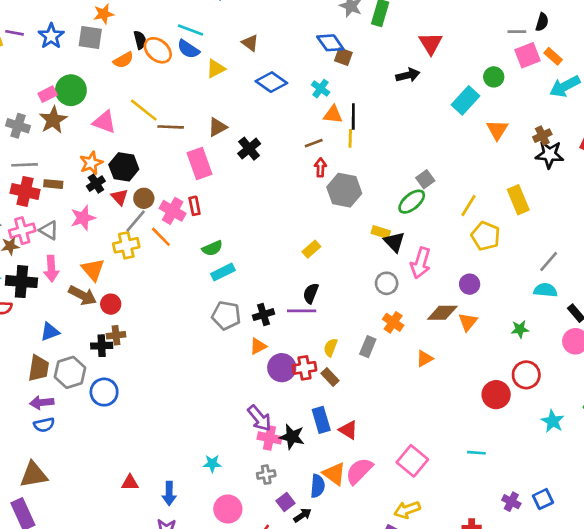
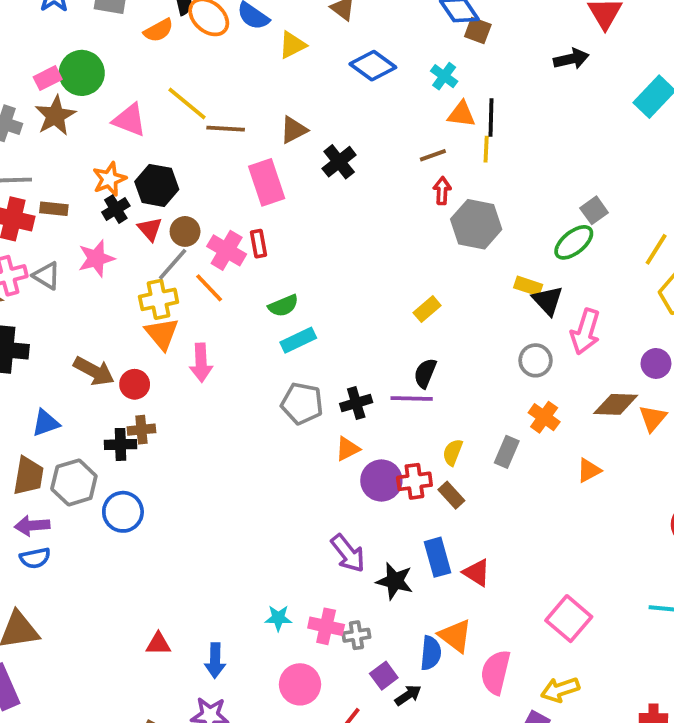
pink arrow: (51, 269) -> (201, 363), moved
orange triangle: (93, 270) -> (162, 334), moved
pink cross: (269, 438) -> (326, 626), moved
pink semicircle: (359, 471) -> (496, 672), moved, turned -32

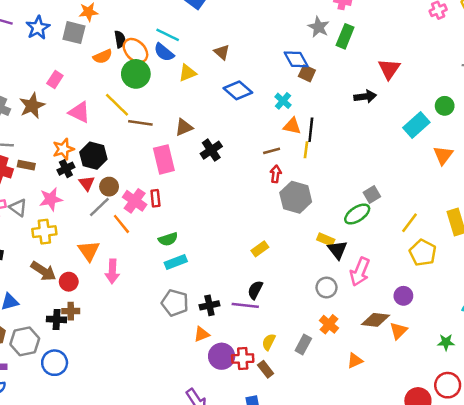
green circle: (82, 73) -> (136, 74), moved
pink rectangle: (48, 78) -> (55, 79), moved, turned -35
yellow cross: (159, 299) -> (44, 232), moved

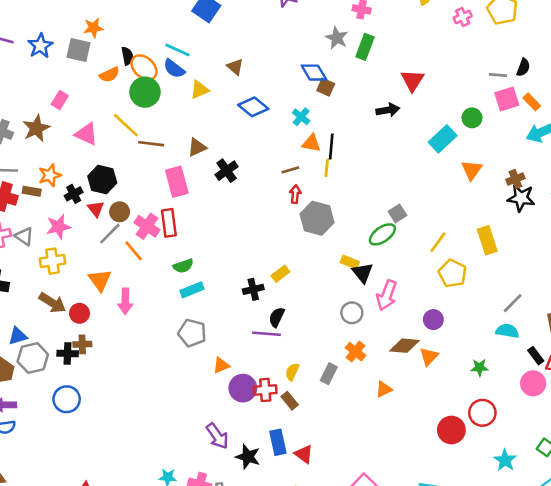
orange star: (63, 149) -> (50, 175), moved
red rectangle: (155, 198) -> (169, 223), size x1.5
black cross: (209, 305) -> (253, 289), moved
gray hexagon: (25, 341) -> (33, 358), moved

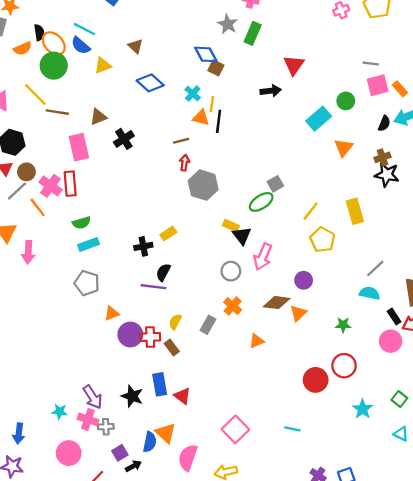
black semicircle: (523, 67) -> (384, 123), moved
yellow line: (327, 168) -> (212, 104), moved
purple arrow: (217, 436) -> (93, 397), moved

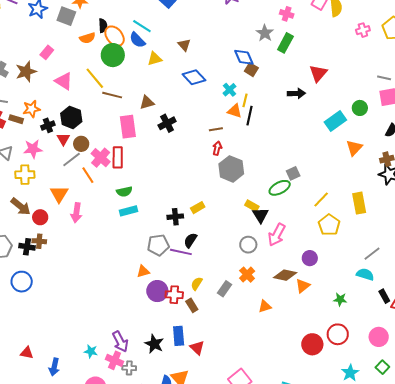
gray pentagon: (87, 283) -> (158, 245), moved, turned -30
pink circle: (391, 341) -> (379, 337), moved

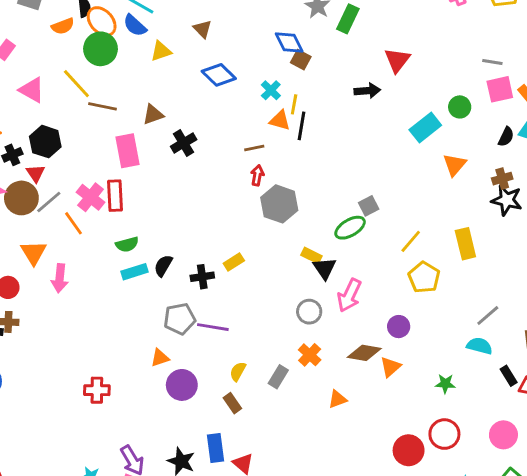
brown circle: (81, 144) -> (21, 198), moved, size x1.5
black semicircle: (190, 240) -> (163, 266), moved
red cross: (174, 295) -> (97, 390), moved

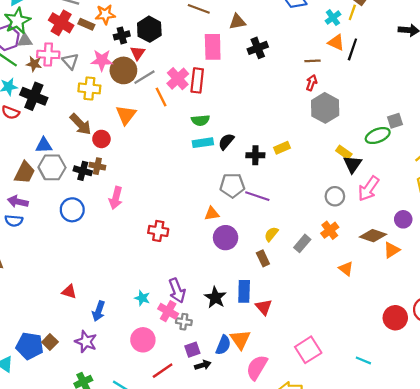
yellow line: (294, 104) -> (352, 12), moved
pink arrow: (60, 278) -> (116, 198), moved
orange triangle: (337, 399) -> (346, 269), turned 49

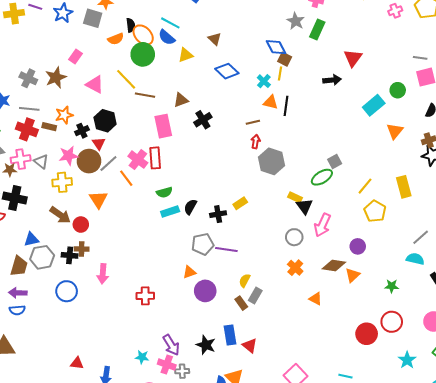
gray rectangle: (302, 243) -> (255, 295), moved

